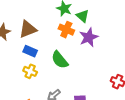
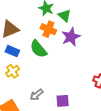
green semicircle: (60, 60) -> (38, 49), moved
yellow cross: (30, 71) -> (13, 71), turned 32

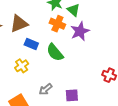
green semicircle: (38, 49) -> (55, 52), moved
blue rectangle: (12, 51) -> (31, 44), moved

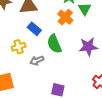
purple star: (80, 31) -> (88, 47), moved
gray arrow: (46, 89) -> (37, 60), moved

